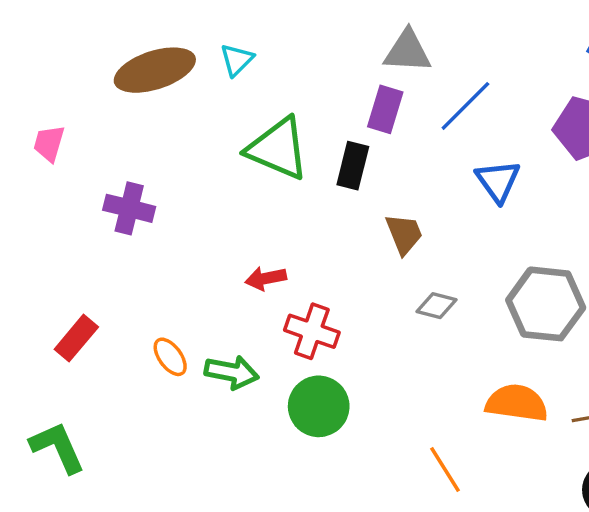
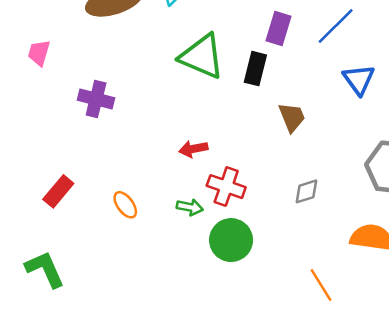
gray diamond: (436, 306) -> (306, 191), moved, turned -32
green arrow: (232, 372) -> (190, 207), moved, size x0.7

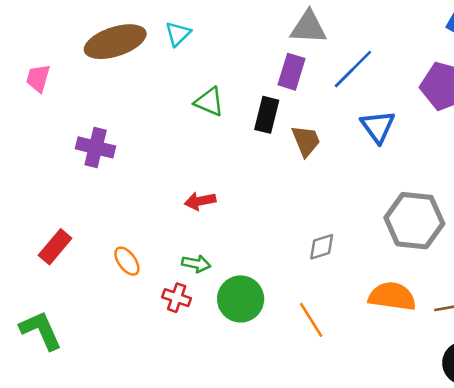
pink trapezoid: (39, 53) -> (38, 78), moved
green triangle: (202, 56) -> (209, 102), size x0.6
brown trapezoid: (292, 117) -> (306, 141), moved
red cross: (226, 187) -> (177, 298), moved, size x0.7
orange line: (321, 285) -> (311, 320), moved

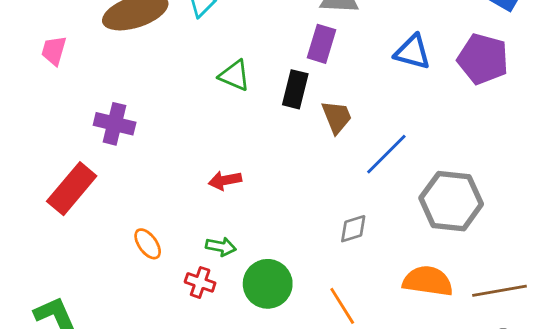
blue line: (353, 69) -> (386, 154), moved
blue triangle: (378, 127) -> (413, 52), moved, turned -39
red rectangle: (55, 247) -> (72, 189), moved, size x1.4

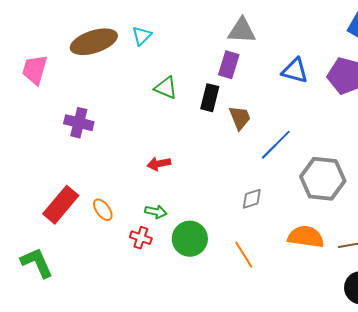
pink trapezoid: (54, 51) -> (35, 70), size x1.4
red rectangle: (72, 189) -> (61, 205), moved

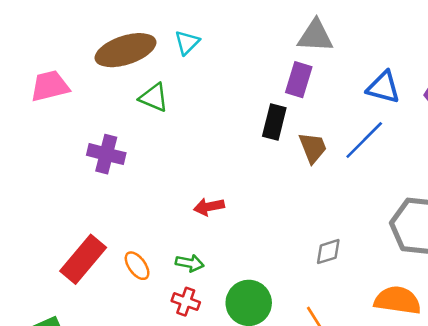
pink trapezoid: (35, 70) -> (50, 86), turned 60
green triangle: (166, 88) -> (154, 98), moved
blue line: (276, 145) -> (364, 140), moved
green arrow: (156, 212) -> (190, 263), moved

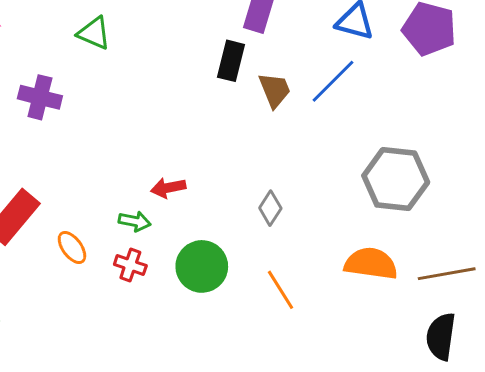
red arrow: (209, 207) -> (168, 188), moved
gray diamond: (328, 252) -> (270, 208), moved, turned -40
orange ellipse: (137, 266) -> (72, 248), moved

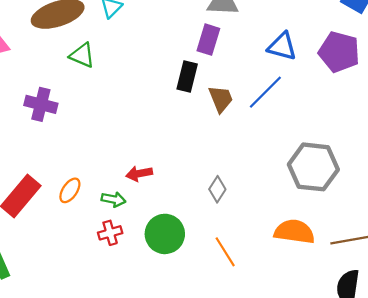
orange ellipse: (72, 248) -> (70, 190), moved, turned 70
red cross: (130, 265) -> (110, 233), turned -35

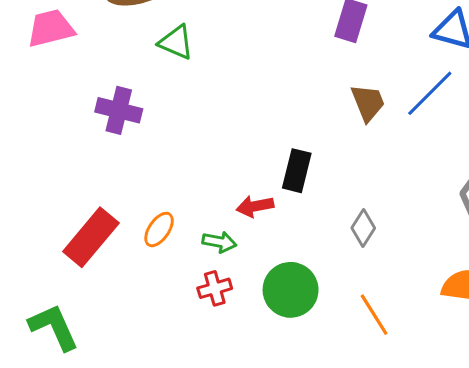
black rectangle: (187, 76) -> (297, 171), moved

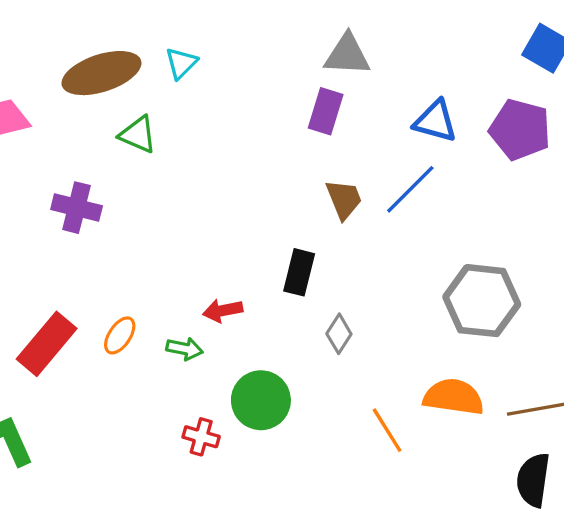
black rectangle: (297, 171) -> (299, 272), moved
red cross: (215, 288) -> (201, 437), moved, turned 32
orange line: (374, 315) -> (387, 430), moved

